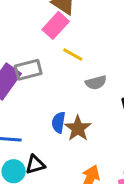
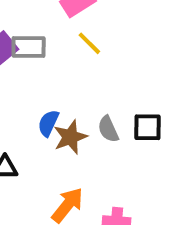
gray semicircle: (96, 83) -> (108, 129), moved, turned 65

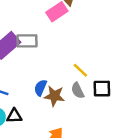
yellow line: (89, 43) -> (80, 70), moved
brown star: (70, 137) -> (54, 96), turned 30

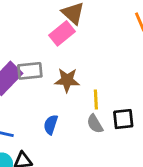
yellow line: (80, 70) -> (96, 100), turned 49
brown star: (54, 96) -> (67, 80), moved

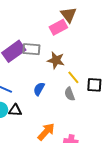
yellow line: (96, 100) -> (73, 77), turned -48
black square: (123, 119) -> (94, 85), moved

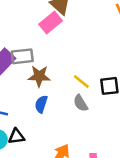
brown star: (56, 60) -> (39, 76), moved

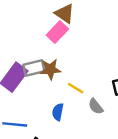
brown star: (39, 76) -> (50, 69), moved
yellow line: (81, 82) -> (76, 88), moved

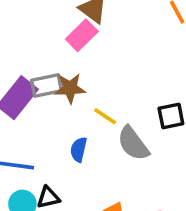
gray semicircle: (96, 106) -> (133, 143), size x1.5

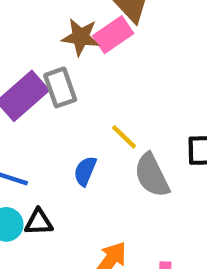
gray rectangle: (47, 85) -> (60, 87), turned 72
brown star: (70, 88) -> (81, 37), moved

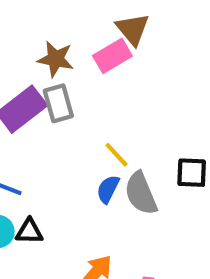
brown star: (81, 37) -> (56, 59), moved
blue semicircle: (85, 171) -> (108, 189), moved

